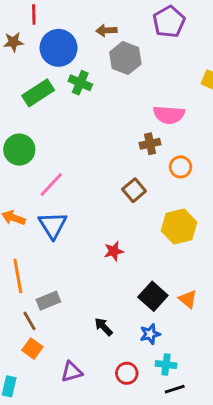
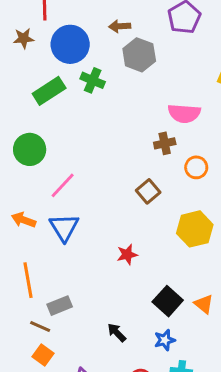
brown line: (29, 321) -> (40, 327), turned -36

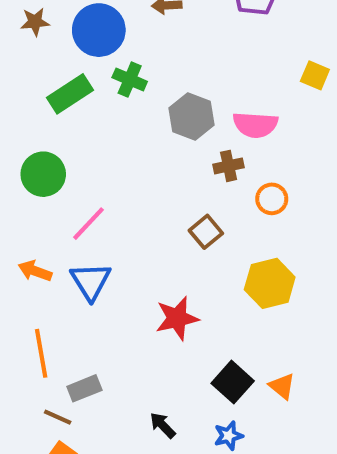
gray hexagon: (139, 55) -> (191, 117), moved
red star: (127, 255) -> (177, 318), size x1.5

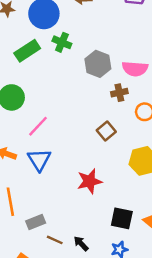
black square: (233, 382) -> (122, 218), turned -30
brown line: (58, 417) -> (55, 240), moved

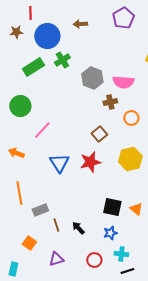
green cross: (62, 42) -> (62, 60), turned 35
blue triangle: (39, 160) -> (59, 163), moved
red star: (89, 181) -> (90, 162), moved
brown line: (55, 240) -> (56, 225), turned 48

